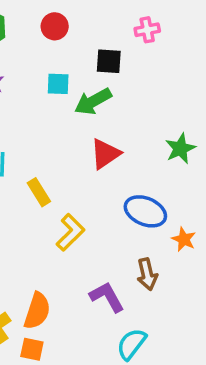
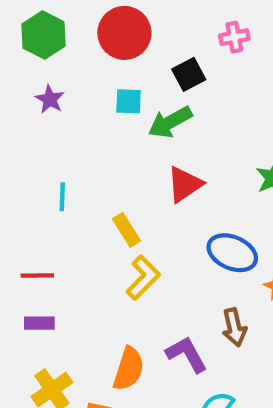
red circle: (55, 26) -> (124, 33), size x1.6
black square: (109, 61) -> (189, 74), turned -32
yellow rectangle: (39, 192) -> (127, 230), moved
orange semicircle: (37, 311) -> (129, 369), moved

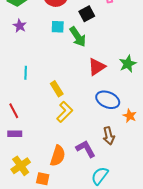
green arrow: (170, 122) -> (78, 37), turned -95
red triangle: (185, 184) -> (97, 67), moved
red line: (37, 276) -> (14, 111), turned 63

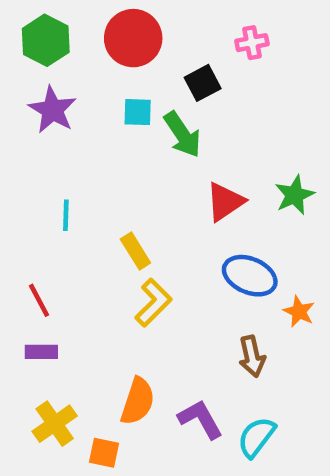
purple star: (20, 26) -> (52, 110), size x1.5
purple L-shape: (86, 149) -> (200, 419), moved
cyan semicircle: (100, 176) -> (256, 437), moved

